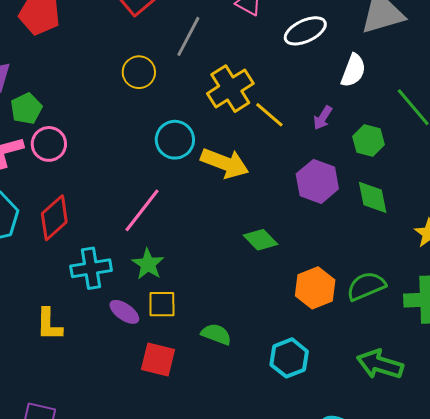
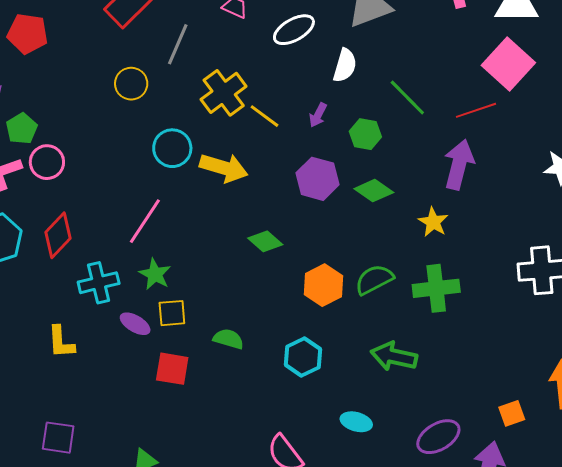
green diamond: (373, 197) -> (374, 191), turned -39

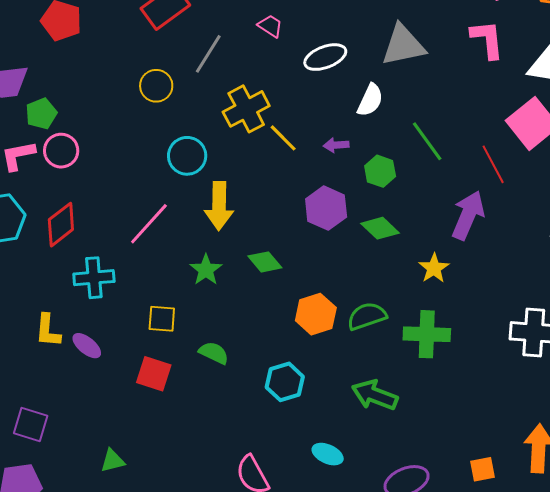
red line: (476, 110) -> (493, 164), turned 72
purple arrow: (318, 115) -> (336, 145), turned 50
yellow arrow: (224, 168) -> (219, 206), moved, turned 66
green star: (155, 274) -> (206, 270), moved
purple ellipse: (135, 324) -> (87, 346), moved

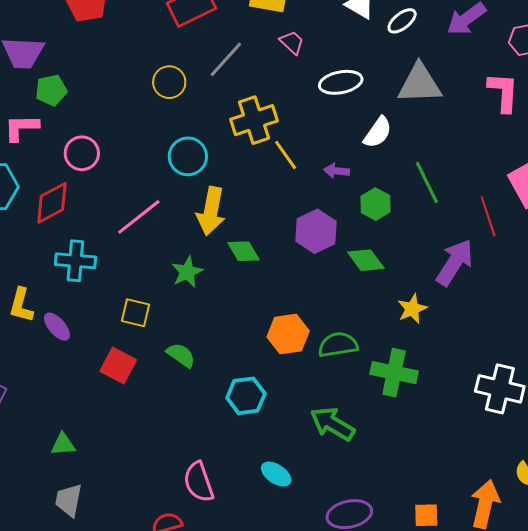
pink circle: (61, 151) -> (82, 153), moved
green diamond: (265, 262) -> (244, 251), moved

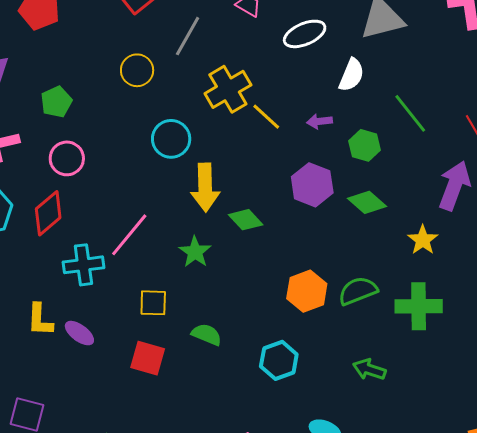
green pentagon: (51, 90) -> (56, 102), moved
pink line: (139, 217) -> (129, 235), moved
green arrow: (332, 424) -> (369, 369), size x0.7

